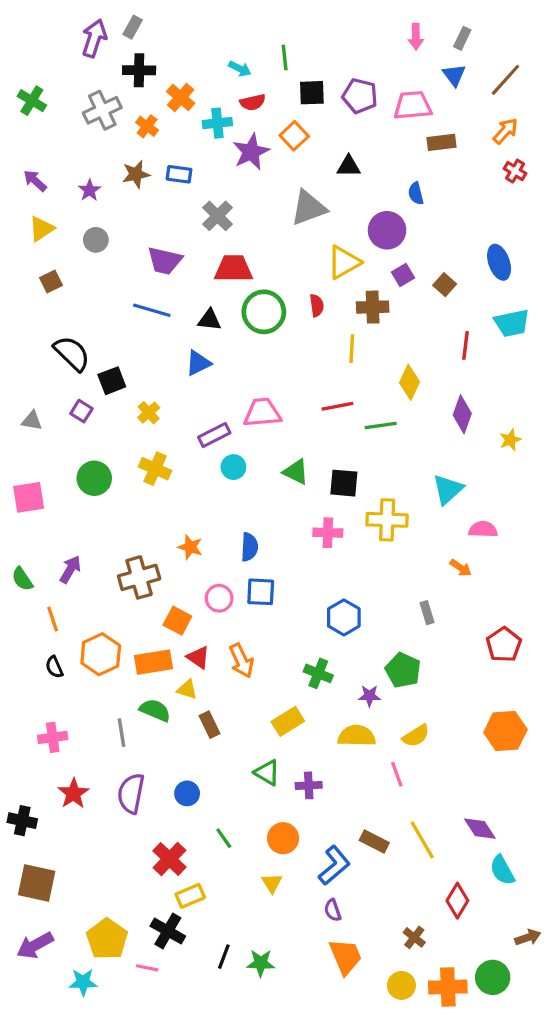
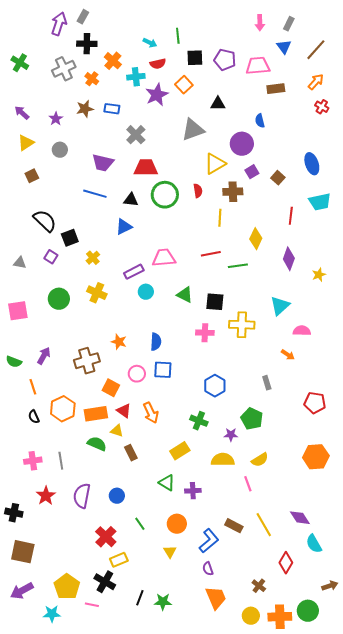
green semicircle: (22, 579) -> (14, 362), turned -35
red pentagon: (504, 645) -> (315, 403), turned -30
gray line: (121, 733) -> (61, 461), moved

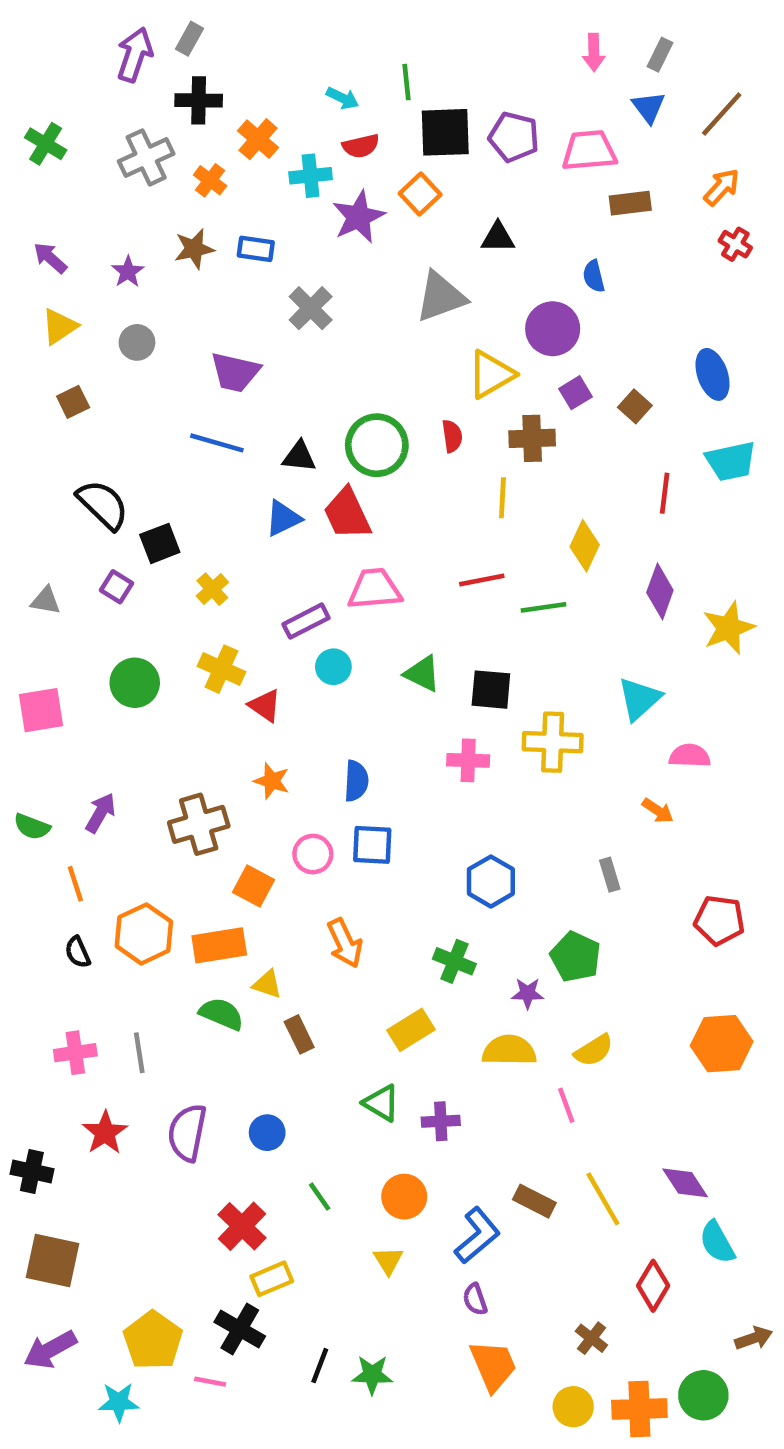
black square: (195, 58) -> (445, 132), size x1.4
red trapezoid: (146, 168) -> (347, 514), moved, turned -115
yellow star: (319, 275) -> (728, 628), size x1.6
red triangle: (124, 411) -> (265, 706), moved

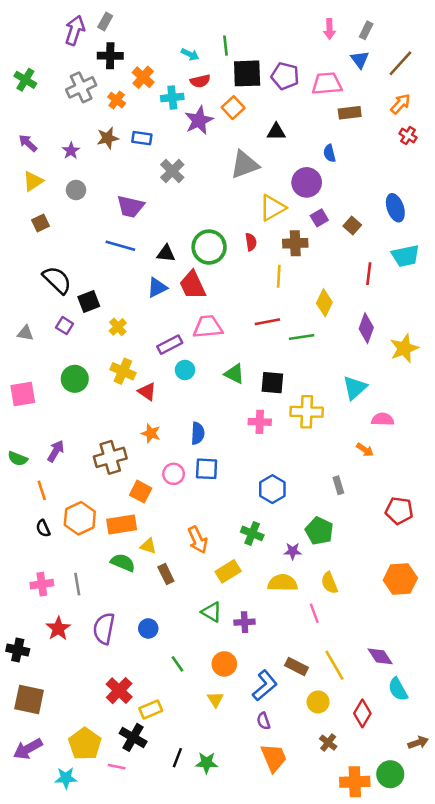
orange arrow: (345, 943) -> (198, 540), moved
yellow semicircle: (594, 1050) -> (329, 583), turned 100
red cross: (242, 1226) -> (119, 691), moved
yellow circle: (573, 1407) -> (318, 702), moved

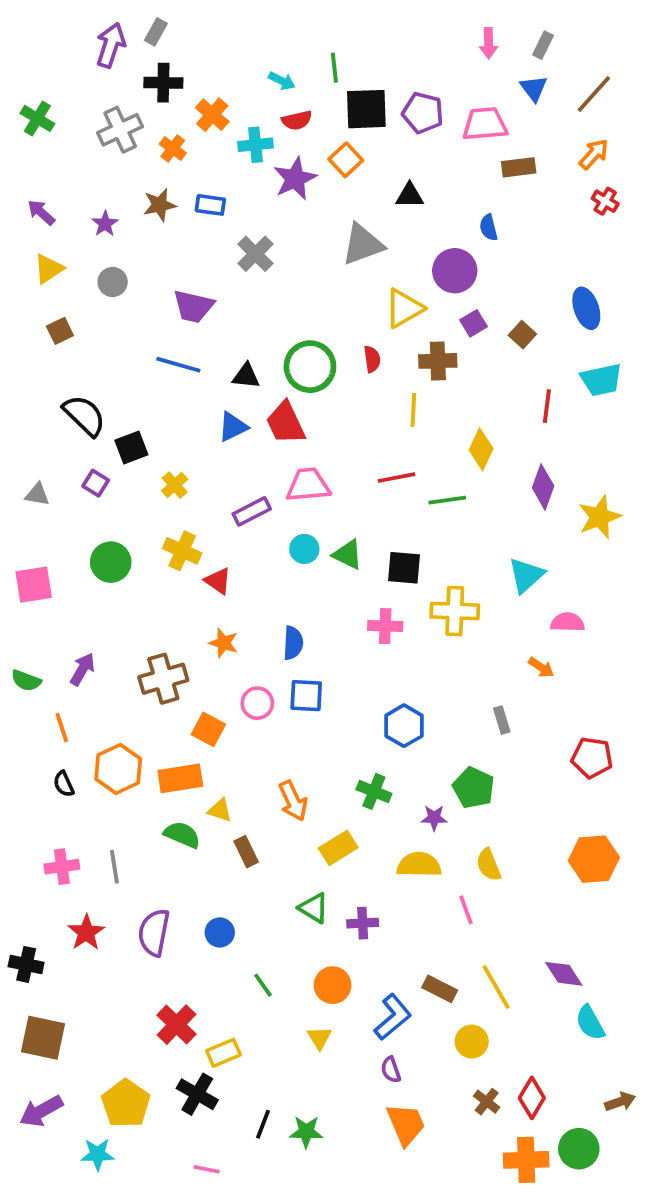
cyan circle: (185, 370) -> (304, 549), moved
red diamond: (362, 713) -> (532, 1098), moved
pink line: (117, 767) -> (207, 1169), moved

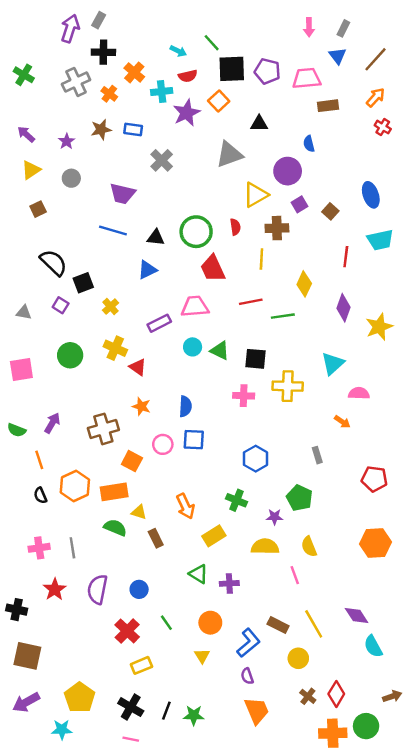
green line: (334, 68) -> (212, 43), turned -36
red trapezoid: (286, 423) -> (213, 269), moved
red cross: (176, 1025) -> (127, 631), moved
black cross: (197, 1094) -> (131, 707), moved

